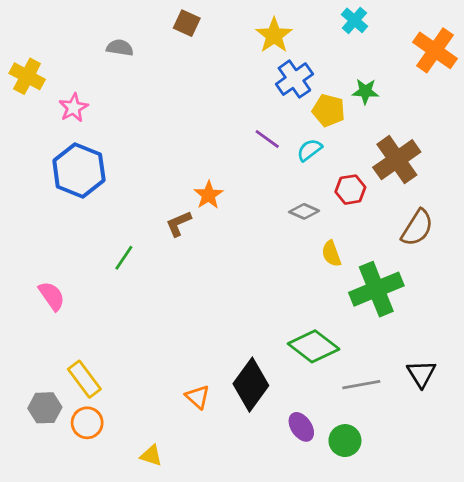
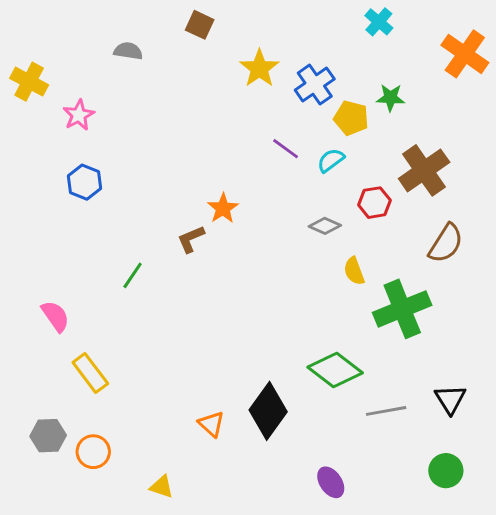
yellow star: (274, 35) -> (259, 68), moved
blue hexagon: (79, 170) -> (85, 182), size x0.6
yellow rectangle: (84, 379) -> (90, 373), moved
purple ellipse: (301, 427) -> (331, 482), moved
green circle: (345, 441) -> (446, 471), moved

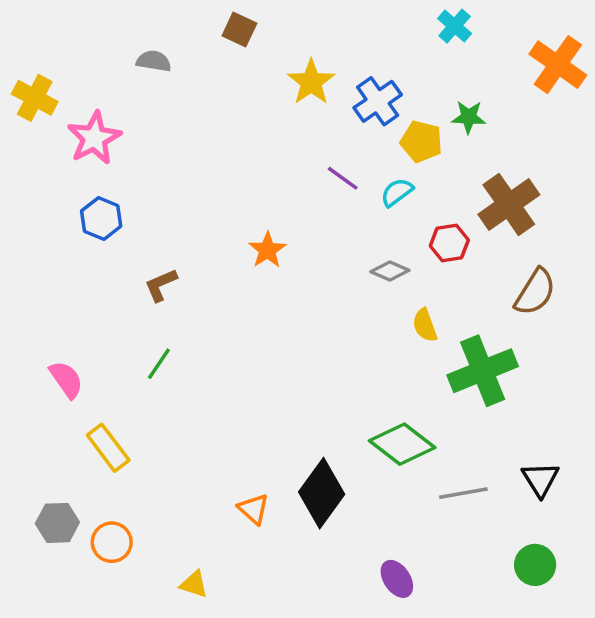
pink star: (79, 115) -> (94, 138), size x1.4
brown L-shape: (191, 239) -> (161, 285), moved
green line: (133, 275) -> (159, 364), moved

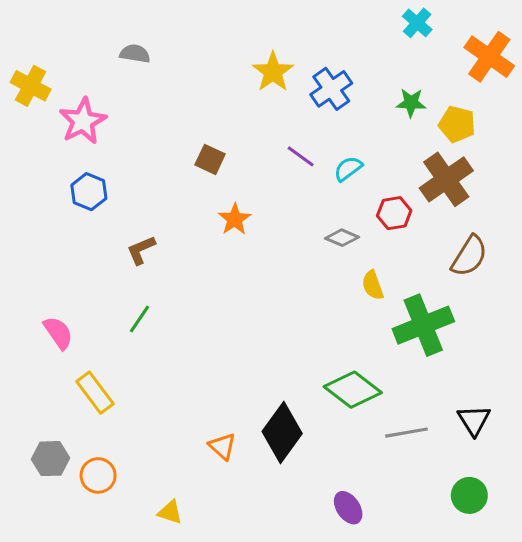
cyan cross: (455, 26) -> (417, 23), moved
brown square: (239, 30) -> (210, 159), moved
yellow pentagon: (421, 142) -> (457, 124), moved

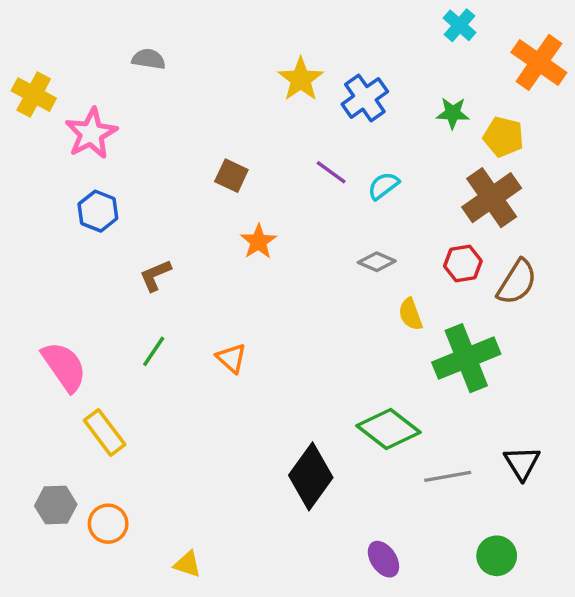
red hexagon: (394, 213) -> (463, 263), moved
pink semicircle: (58, 333) -> (64, 367), size x1.4
orange triangle: (222, 446) -> (231, 358), moved
green circle: (469, 495) -> (497, 556), moved

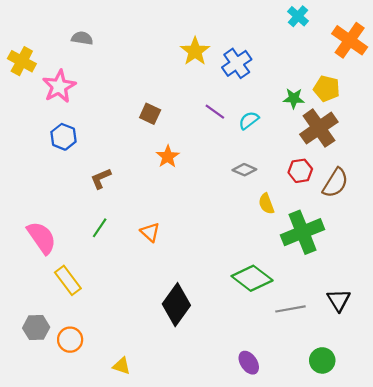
gray semicircle: (149, 59) -> (82, 38), moved
green star: (453, 113) -> (294, 98), moved
black diamond: (311, 476) -> (176, 305), moved

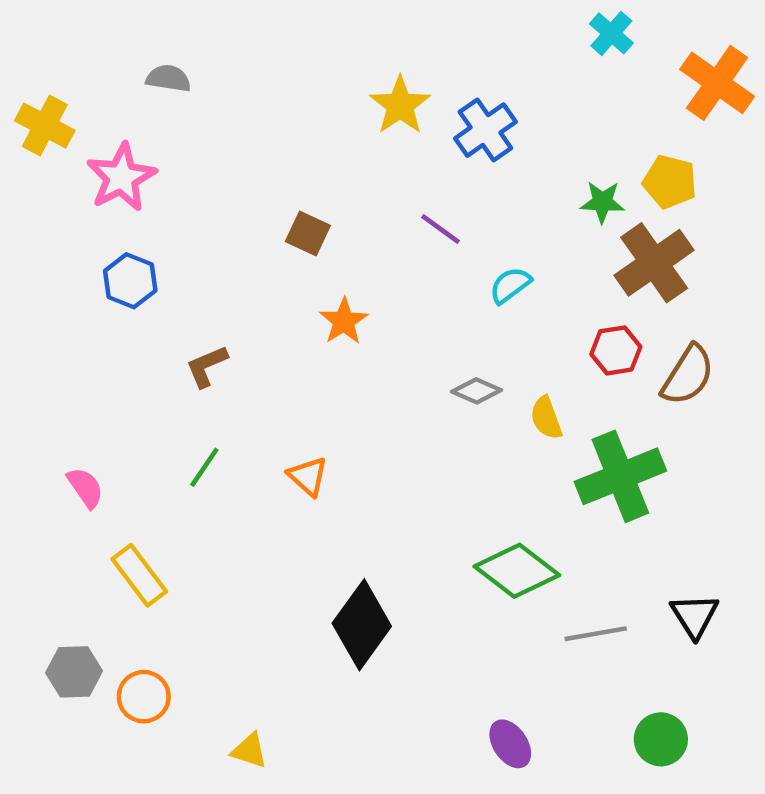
cyan semicircle: (249, 120) -> (510, 285), moved
gray diamond: (244, 170) -> (476, 391), moved
pink semicircle: (42, 238) -> (85, 488), size x0.6

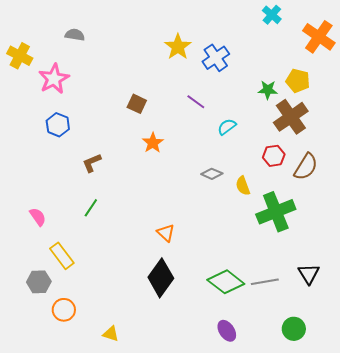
orange triangle: (308, 476) -> (166, 233), moved
green diamond: (517, 571) -> (226, 282), moved
gray hexagon: (74, 672) -> (39, 282), moved

